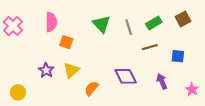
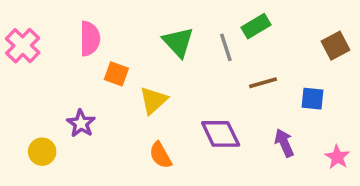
brown square: (183, 19) -> (335, 46), moved
green rectangle: (154, 23) -> (256, 26), moved
yellow triangle: (71, 70) -> (153, 100), moved
orange semicircle: (91, 88) -> (161, 155), turned -70
yellow circle: (18, 92) -> (42, 152), moved

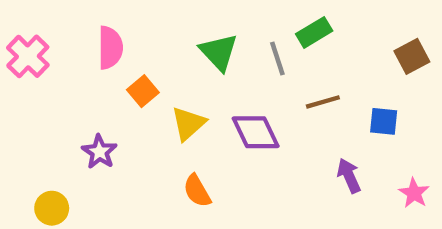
orange square: (116, 74) -> (143, 91), turned 30
purple diamond: (221, 134) -> (256, 132), moved
yellow circle: (42, 152) -> (52, 208), moved

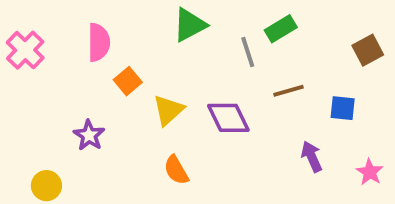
green triangle: (219, 52) -> (190, 25), moved, turned 45

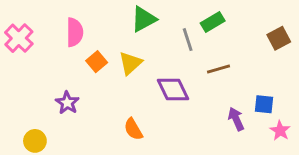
blue square: (343, 108) -> (264, 104), moved
yellow triangle: (168, 110) -> (130, 63), moved

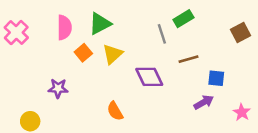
green triangle: (144, 19) -> (100, 24), moved
purple star: (67, 103) -> (58, 88), turned -30
blue square: (264, 104) -> (216, 78), moved
purple arrow: (236, 119) -> (204, 102), turned 84

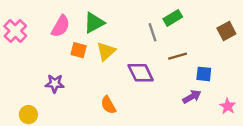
pink semicircle: (64, 27) -> (61, 26), turned 30
orange square: (83, 53) -> (79, 50), turned -35

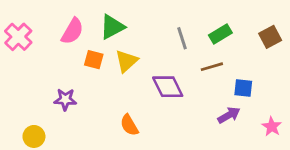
green rectangle: (173, 18) -> (220, 34), moved

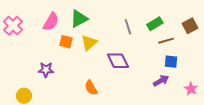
brown line: (212, 67) -> (166, 41), moved

